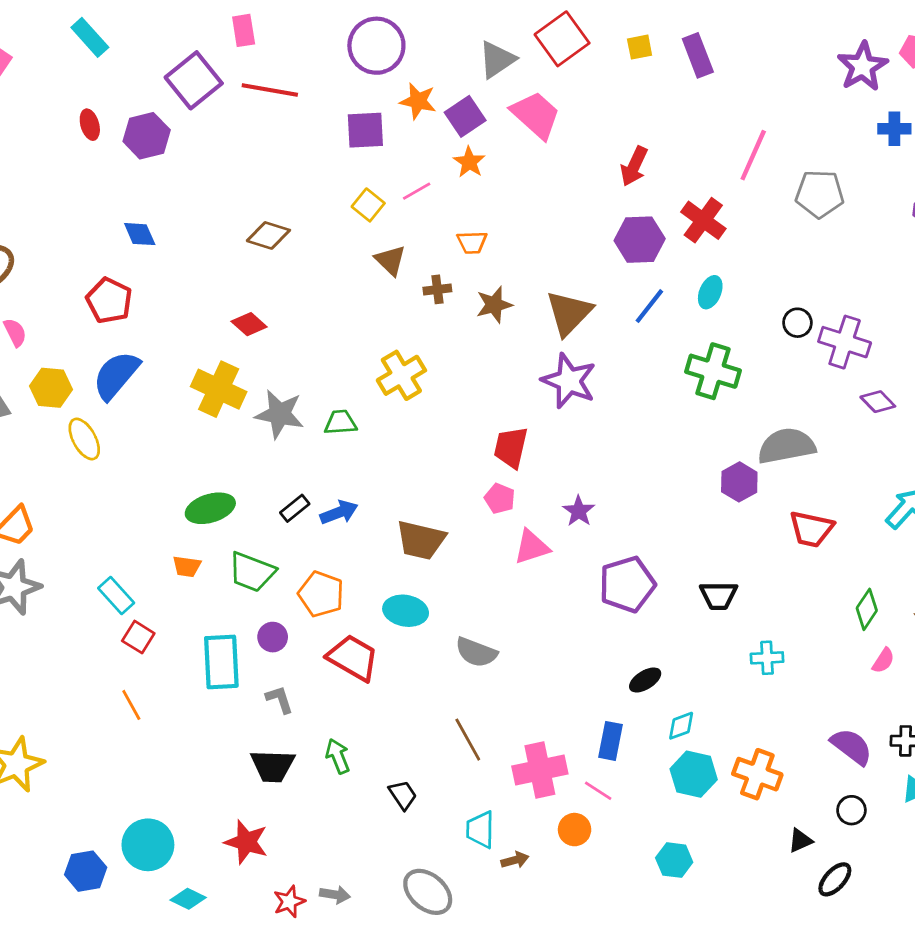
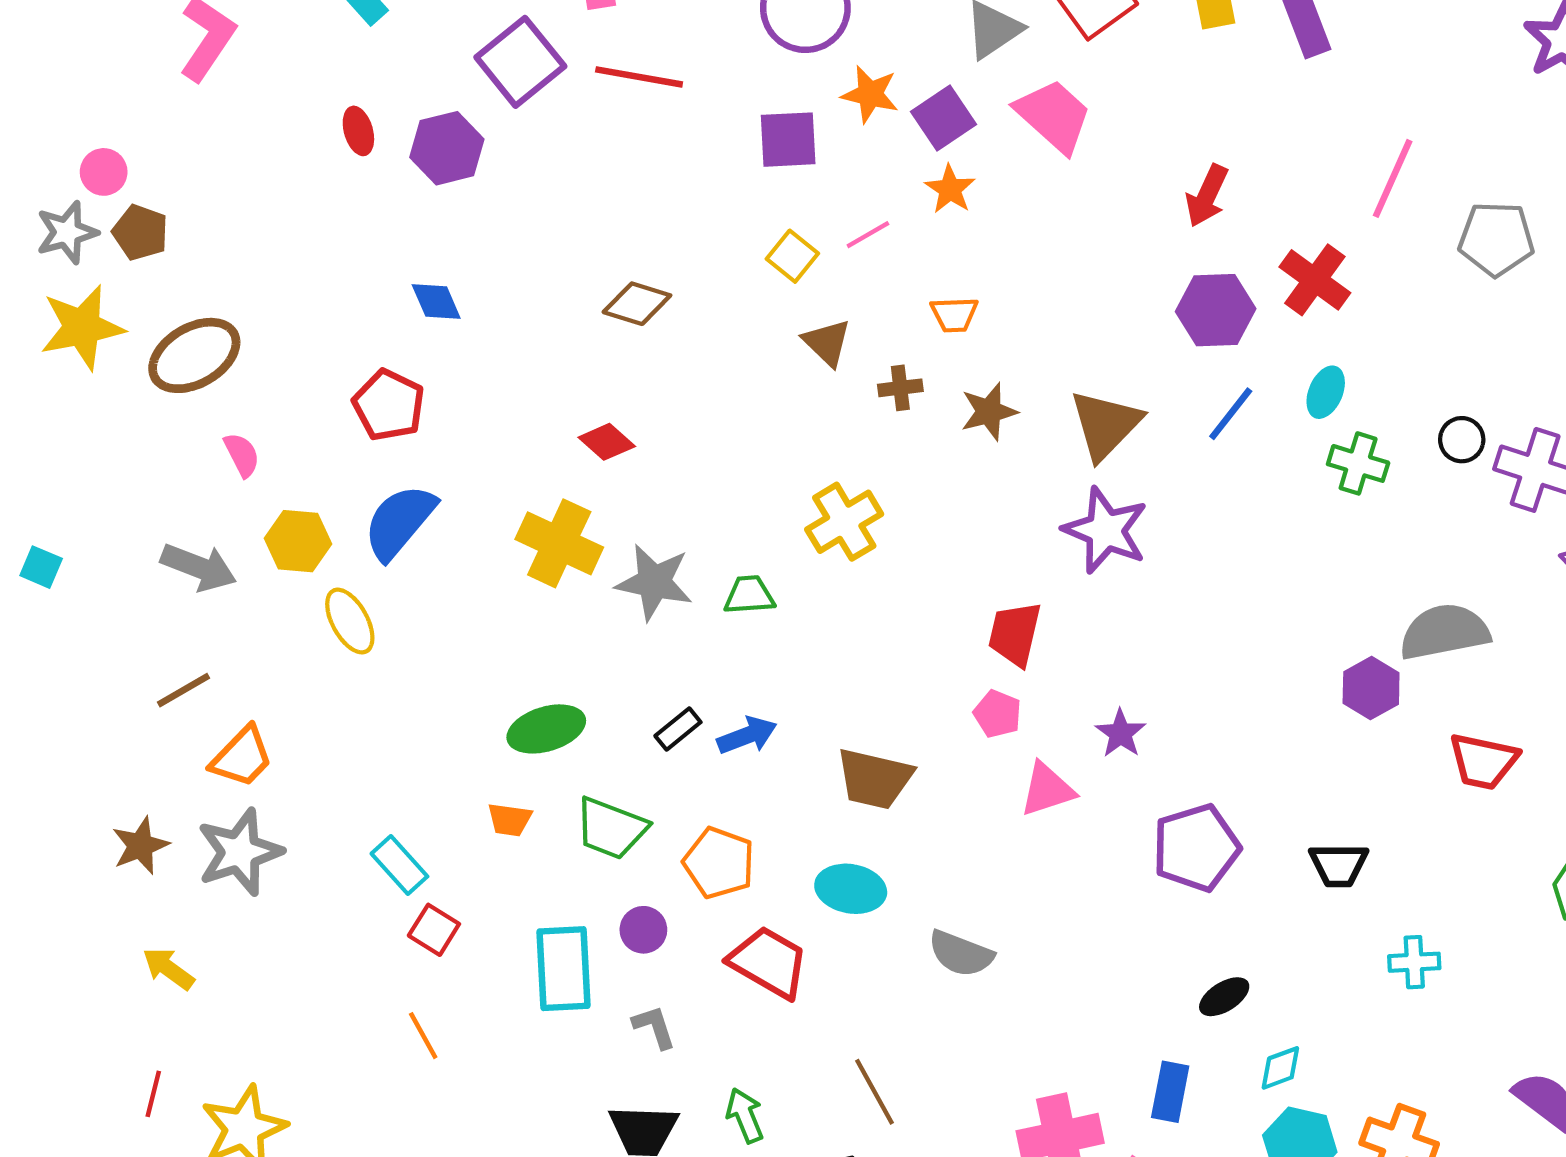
green cross: (713, 371) -> (1358, 463), moved, size x0.7
brown line: (468, 740) -> (874, 1092), moved

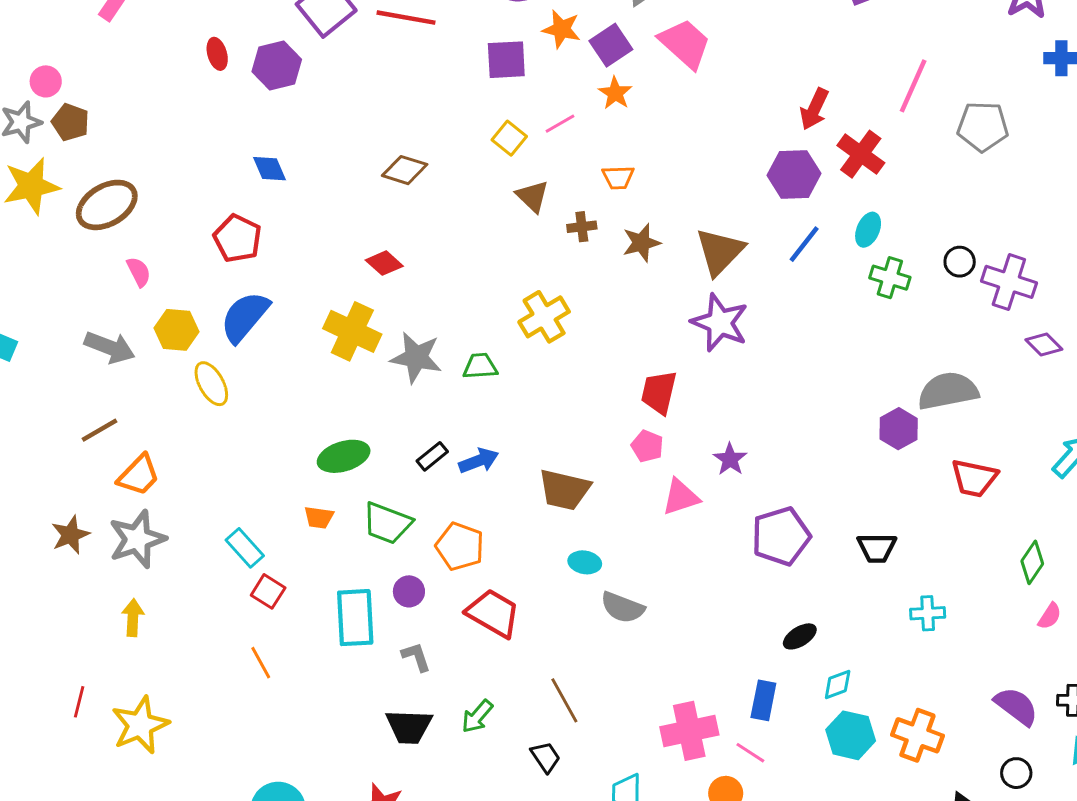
red arrow: (1207, 196) -> (814, 109), moved
cyan ellipse: (851, 889) -> (585, 562), moved, size x0.7
yellow arrow: (168, 969) -> (133, 618), moved, turned 57
green arrow: (745, 1115) -> (477, 716), turned -117

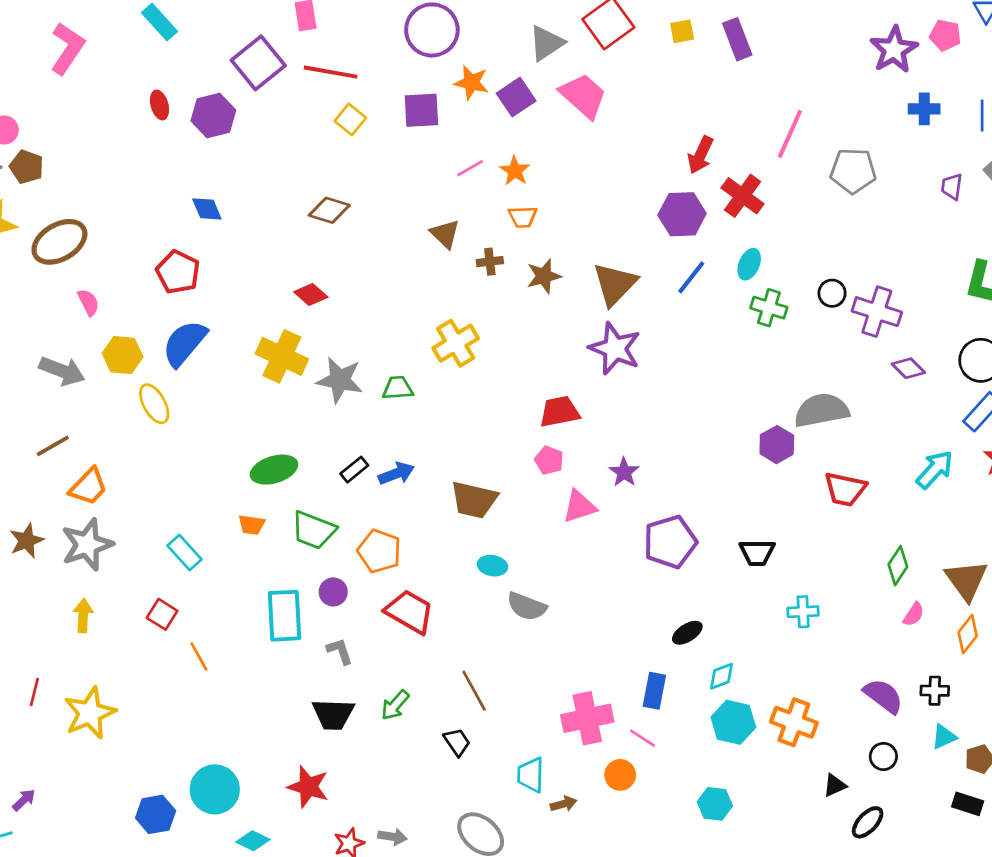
orange star: (615, 93) -> (515, 171), moved
yellow square: (509, 138) -> (350, 119), moved
red trapezoid: (659, 392) -> (560, 412), turned 66
red square: (268, 591) -> (162, 614), moved

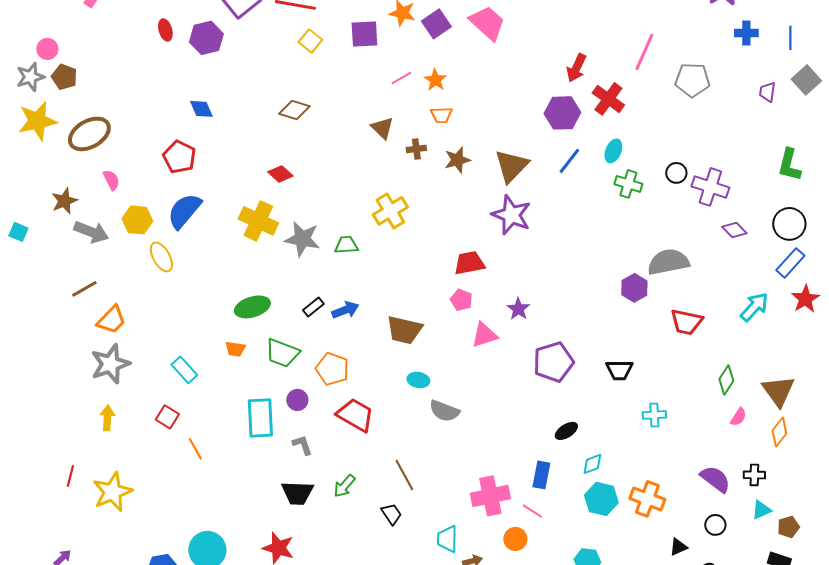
brown star: (27, 541) -> (64, 201), moved

